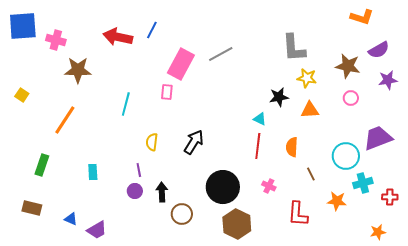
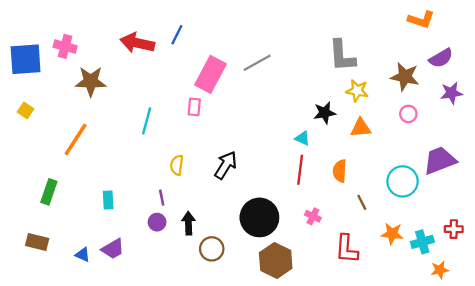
blue square: (23, 26) -> (26, 59), moved
cyan cross: (363, 183) -> (422, 242), moved
purple trapezoid: (97, 230) -> (113, 249), moved

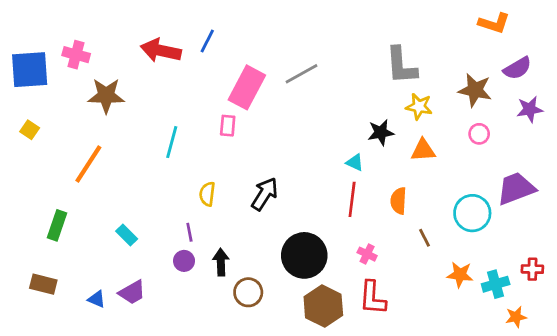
cyan rectangle: (108, 200) -> (127, 235), turned -42
red L-shape: (347, 249) -> (373, 298), moved

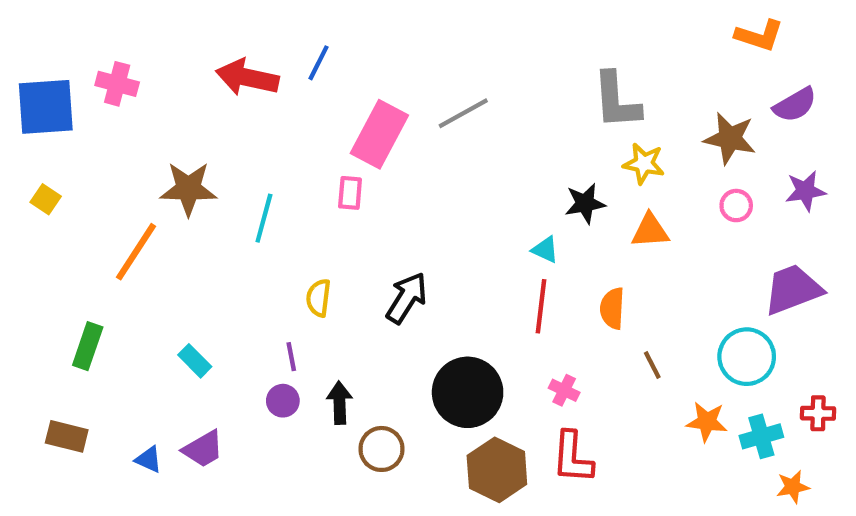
brown star: (106, 96) -> (188, 189), moved
purple star: (530, 109) -> (805, 191), moved
cyan circle: (472, 213) -> (747, 357), moved

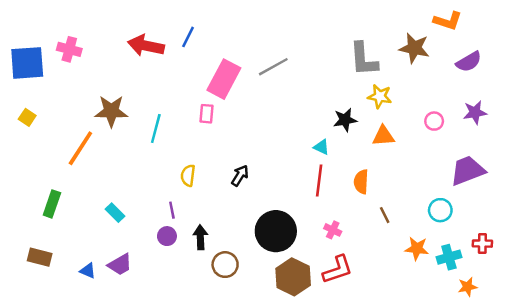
brown star: (730, 138) -> (414, 48), moved
black arrow: (407, 298) -> (240, 175), size x0.7
cyan circle: (747, 357) -> (440, 210), size x0.7
red L-shape: (572, 457) -> (338, 269), turned -112

